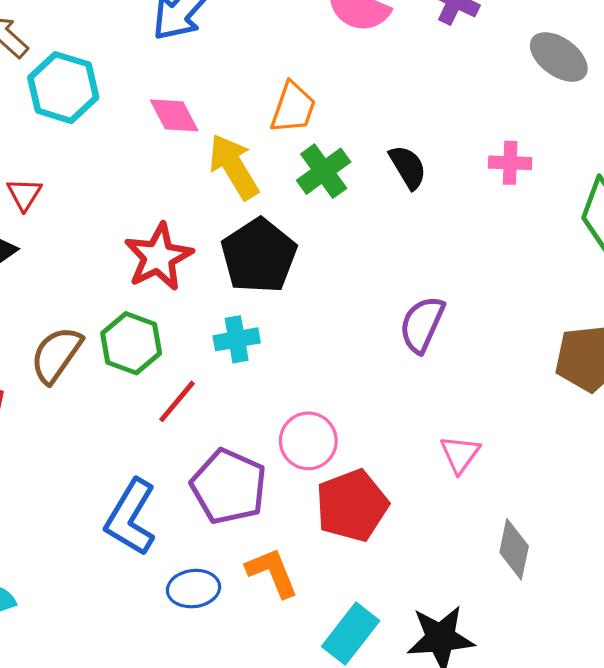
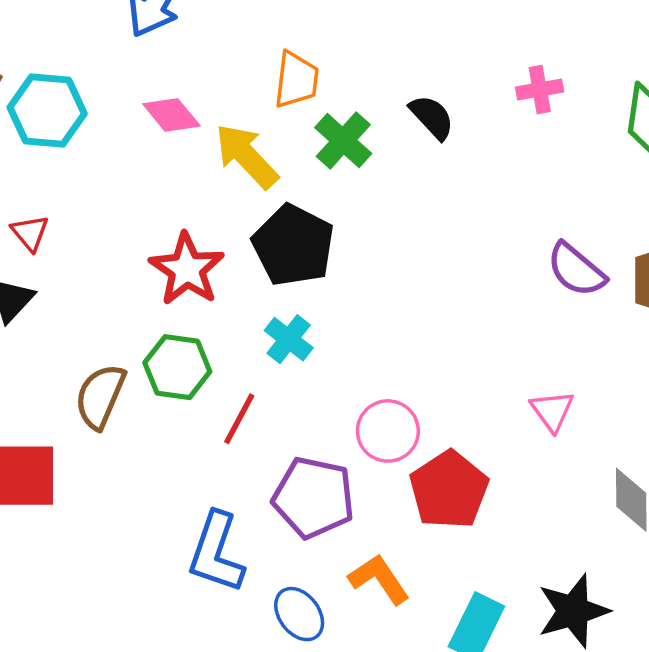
purple semicircle: (422, 324) -> (576, 270), moved, turned -62
cyan cross: (237, 339) -> (289, 339), turned -30
blue ellipse: (193, 589) -> (299, 614), turned 72

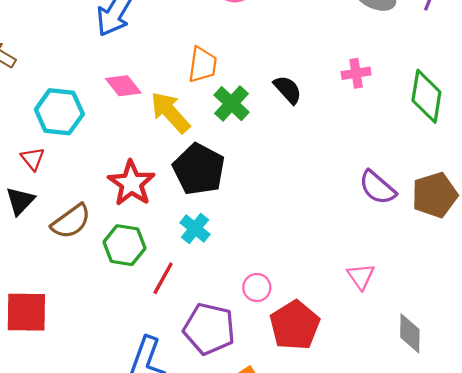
cyan hexagon: (47, 110) -> (59, 112), moved
brown semicircle: (100, 396) -> (71, 221), moved, turned -150
pink circle: (388, 431) -> (257, 288), size x0.7

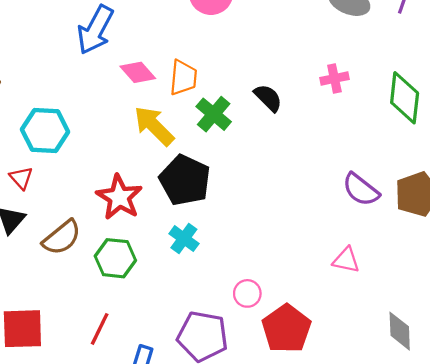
pink diamond: (123, 86) -> (138, 72), moved
pink triangle: (361, 276) -> (346, 260), moved, turned -40
red line: (163, 278) -> (100, 329), moved

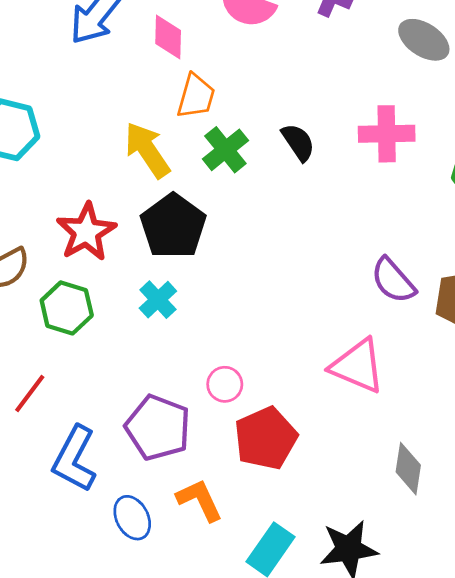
pink diamond: (138, 72) -> (168, 37), moved, turned 32
pink cross: (334, 78) -> (387, 134), size x1.5
pink triangle: (346, 260) -> (358, 366), size x1.6

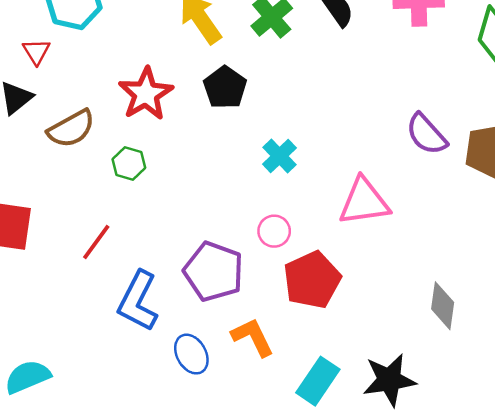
black pentagon: (173, 226) -> (225, 88), size x0.7
cyan cross: (158, 300) -> (279, 156), moved
green hexagon: (67, 308) -> (129, 164), size x0.7
pink triangle: (358, 366) -> (364, 202), moved, turned -30

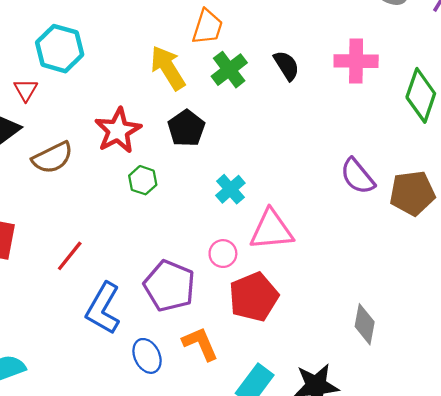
green hexagon: (129, 164) -> (143, 180), moved
pink triangle: (364, 202) -> (271, 230), moved

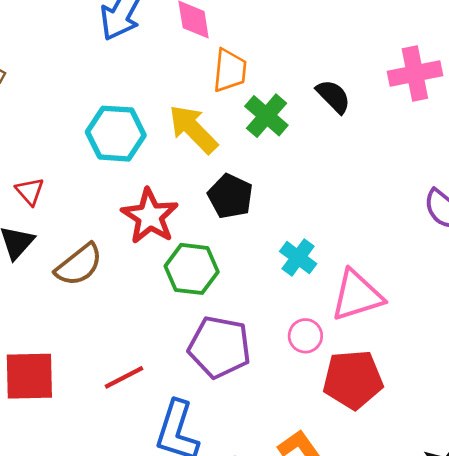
cyan hexagon: (60, 49) -> (116, 134), moved
green hexagon: (143, 180) -> (192, 269), size x1.5
red line: (70, 256) -> (124, 377), turned 36
purple pentagon: (169, 286) -> (219, 347), moved
red pentagon: (254, 297) -> (353, 380), turned 30

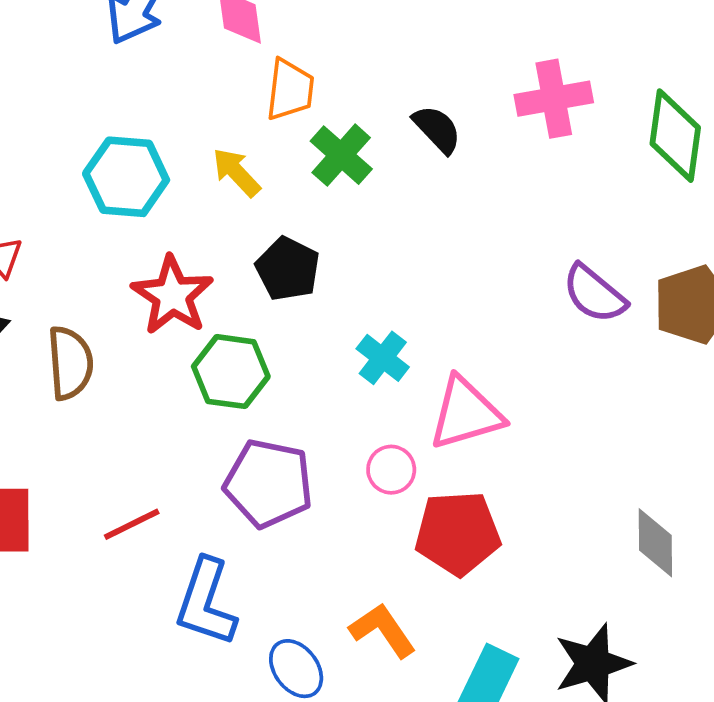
yellow arrow: (193, 129) -> (236, 172), size x0.7
brown semicircle: (79, 265) -> (70, 363), turned -57

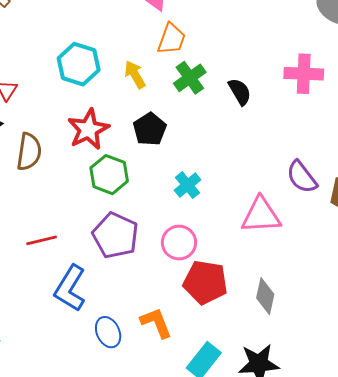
black semicircle: (437, 129) -> (240, 92), moved
pink triangle: (466, 413) -> (261, 215), moved
pink circle: (391, 470) -> (179, 243), size x1.4
gray diamond: (655, 543) -> (265, 296), moved

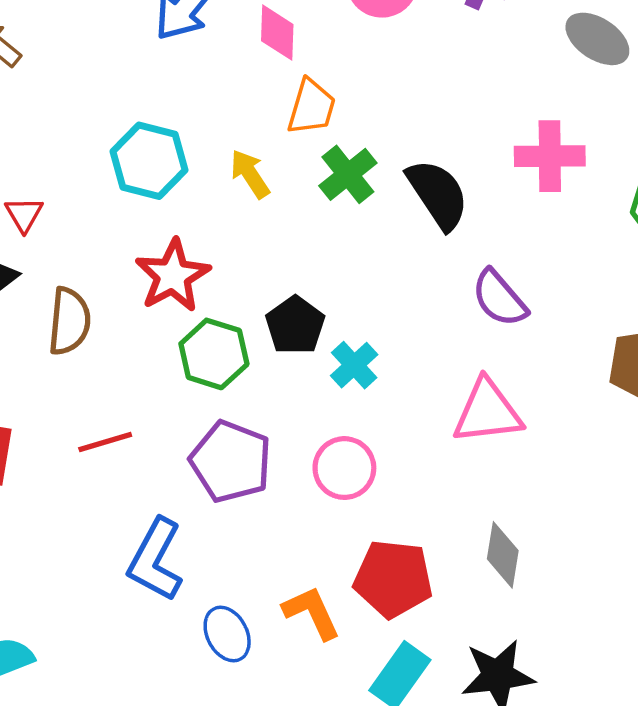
black semicircle: (240, 92) -> (438, 194), size x1.5
black pentagon: (150, 129) -> (295, 325), moved
purple semicircle: (302, 177) -> (499, 298), moved
red line: (42, 240) -> (105, 442), moved
red pentagon: (205, 282) -> (393, 579), moved

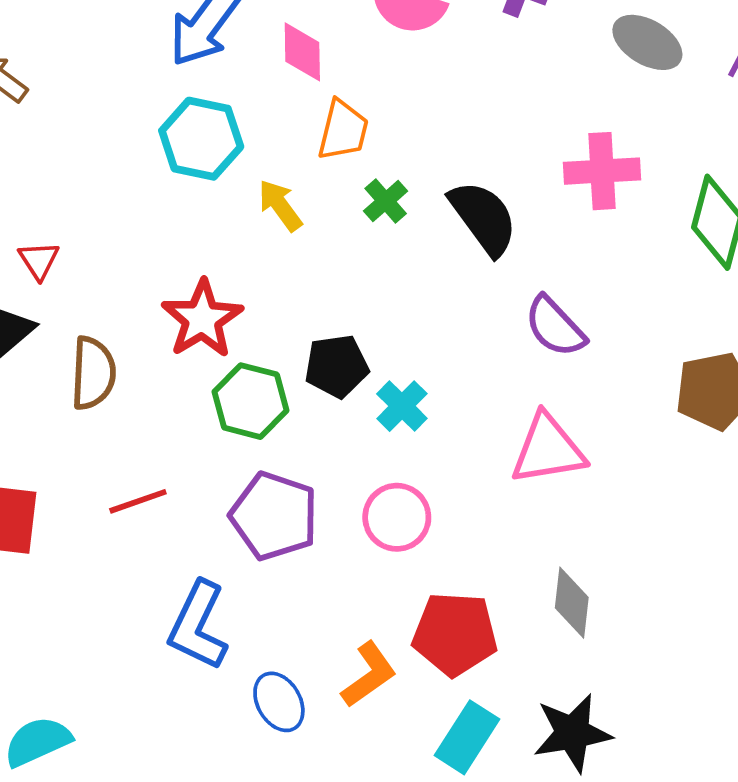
cyan hexagon: (149, 161) -> (201, 139), moved
green cross: (348, 174) -> (386, 201), size x0.7
black pentagon: (295, 325) -> (337, 366), turned 30
orange L-shape: (312, 613) -> (369, 675), turned 82

